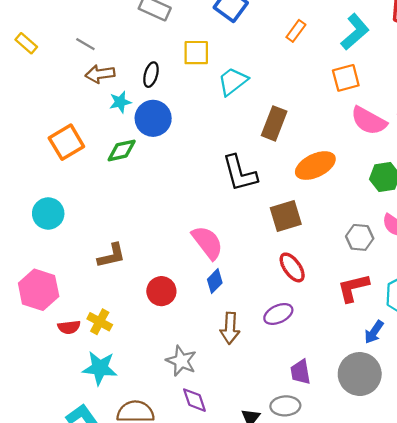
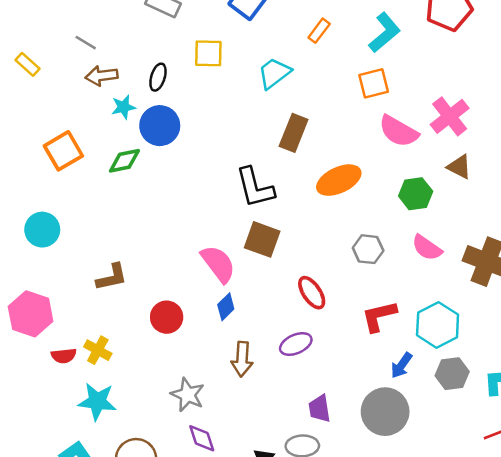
yellow rectangle: (26, 43) -> (27, 64), moved
cyan trapezoid: (233, 81) -> (274, 73), moved
brown square: (286, 216) -> (262, 239), moved, turned 36
gray hexagon: (360, 237) -> (368, 249), moved

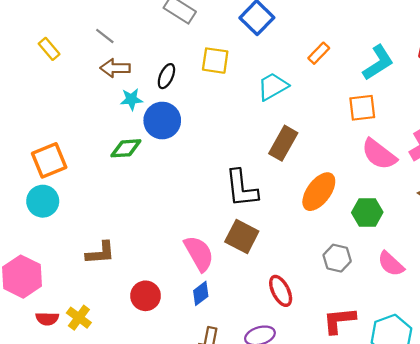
orange square: (63, 151) -> (49, 160), moved
orange ellipse: (339, 180) -> (319, 192), turned -36
green hexagon: (416, 194) -> (367, 212), moved

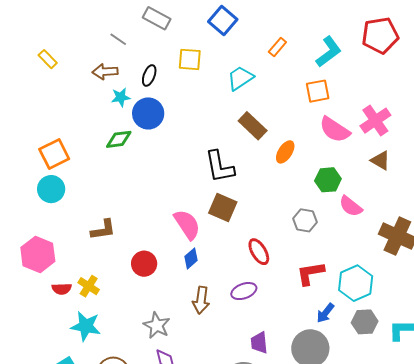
gray line: (105, 36) -> (118, 39), moved
brown rectangle: (283, 143) -> (253, 126), turned -72
orange ellipse: (319, 192) -> (285, 152), moved, size x0.7
pink semicircle: (391, 264) -> (351, 206), moved

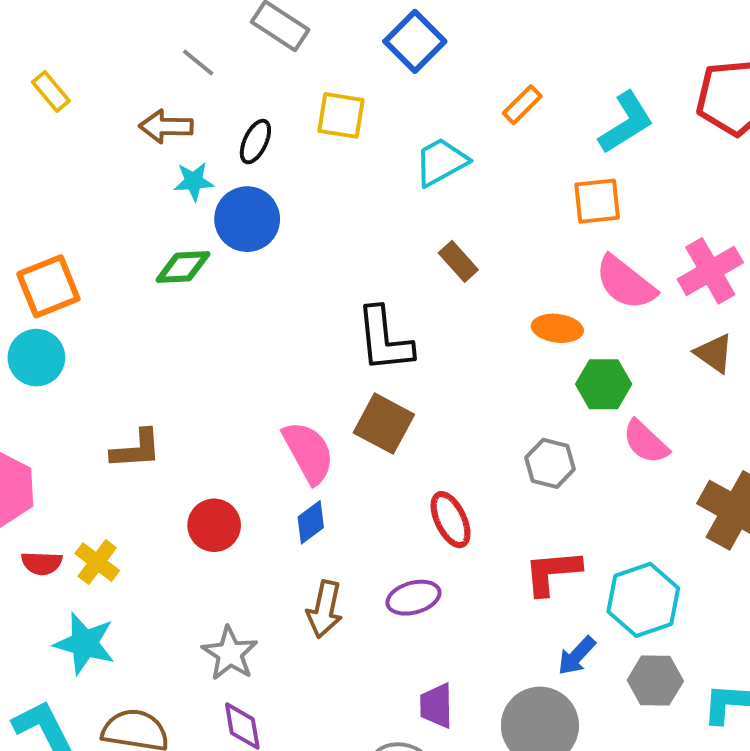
brown rectangle: (253, 126) -> (458, 261), size x0.7
orange ellipse: (285, 152) -> (557, 328), moved, turned 60

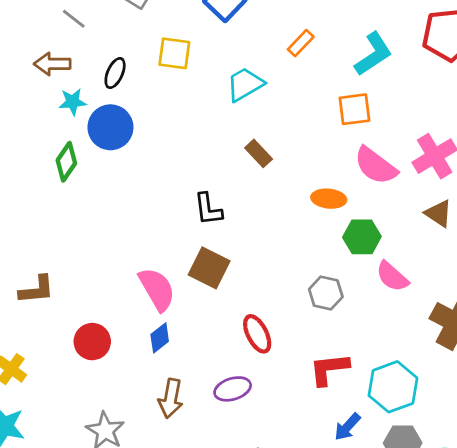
green diamond: (183, 267) -> (66, 162), turned -51
black L-shape: (384, 339) -> (208, 209), size x0.7

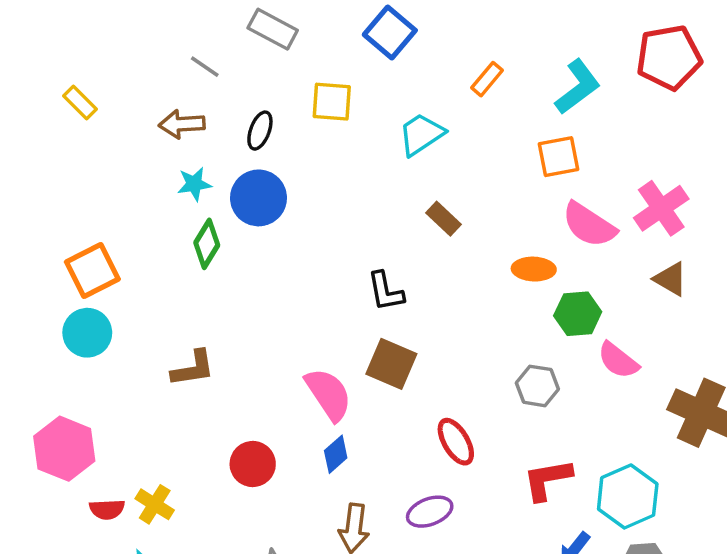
cyan star: (73, 102) -> (194, 184), moved
brown L-shape: (37, 290) -> (193, 368), moved

